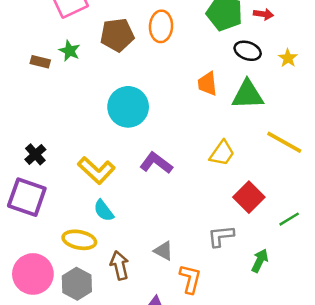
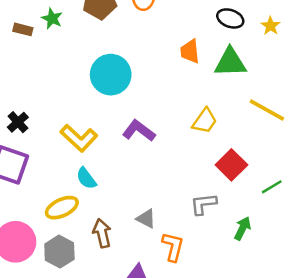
yellow ellipse: (79, 240) -> (62, 208), turned -36

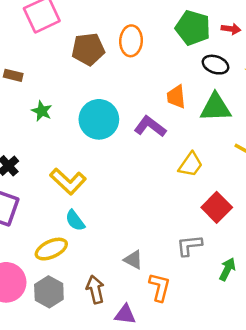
green star: (52, 18) -> (42, 111), moved
purple L-shape: (139, 131) -> (150, 126), moved
brown arrow: (102, 233) -> (95, 289), moved

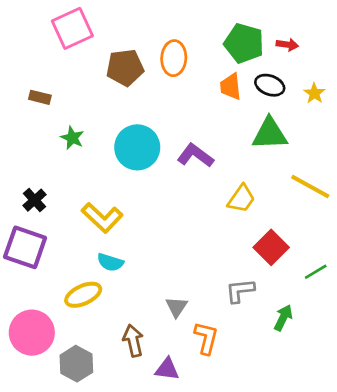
orange trapezoid: (176, 97) -> (231, 87), moved
cyan semicircle: (75, 220) -> (110, 262), turned -35
gray triangle: (133, 260) -> (176, 307), turned 36
gray hexagon: (49, 292) -> (76, 364), moved

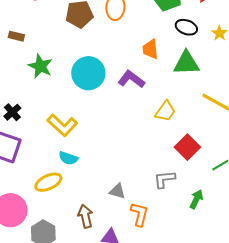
orange trapezoid: (231, 87) -> (150, 49), moved
green star: (72, 138) -> (40, 66), size x1.4
gray triangle: (176, 307) -> (117, 191), turned -48

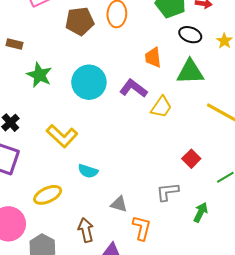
yellow trapezoid: (165, 111) -> (161, 107), moved
red square: (187, 147) -> (191, 159), size x0.7
cyan semicircle: (68, 158) -> (88, 171), moved

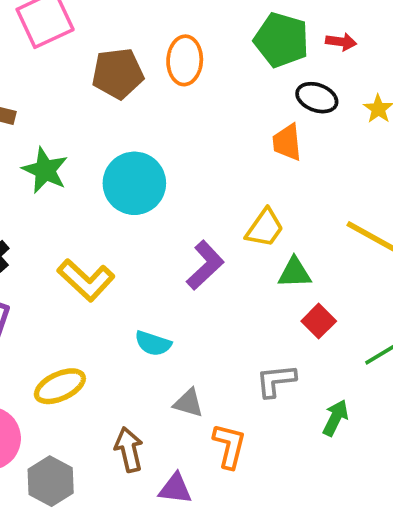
orange trapezoid: (153, 57) -> (287, 142), moved
green triangle: (190, 72) -> (295, 273), moved, size x0.7
purple L-shape: (133, 88) -> (205, 265), moved, turned 100
cyan semicircle: (88, 171) -> (153, 343), moved

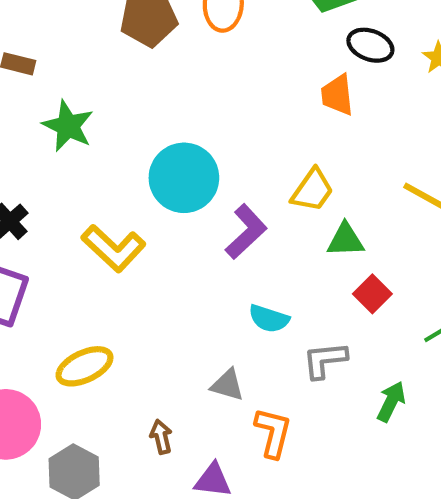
cyan circle: (134, 183) -> (184, 178), moved
cyan semicircle: (153, 343) -> (269, 319), moved
brown arrow: (129, 450) -> (161, 437), size x0.7

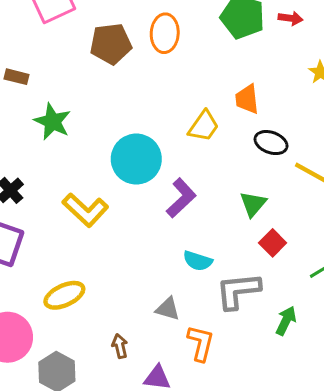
black ellipse: (370, 45) -> (271, 143), moved
yellow trapezoid: (312, 190) -> (204, 126), moved
green triangle: (346, 240) -> (253, 204), turned -48
gray L-shape: (325, 360) -> (238, 291), size x1.4

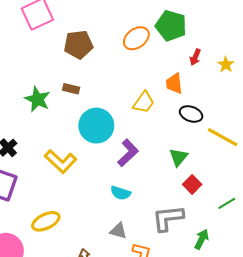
red arrow: (290, 18) -> (195, 57), moved, turned 105
orange ellipse: (165, 33) -> (136, 38), moved, turned 50
brown rectangle: (16, 77) -> (71, 89), moved
cyan semicircle: (198, 261) -> (121, 193), moved

